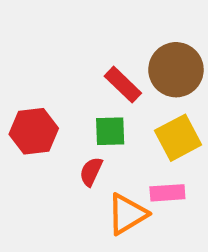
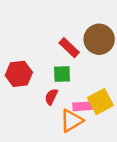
yellow square: (178, 138) -> (100, 102), moved
pink rectangle: (167, 193) -> (82, 106), moved

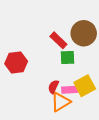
green square: (62, 74) -> (68, 57), moved
red semicircle: (51, 97) -> (53, 87), moved

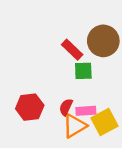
red hexagon: (16, 63) -> (30, 107), moved
yellow square: (85, 86) -> (105, 122), moved

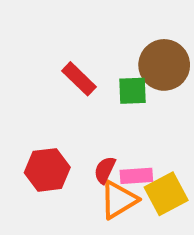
red rectangle: (72, 50) -> (79, 79), moved
green square: (83, 71) -> (132, 91), moved

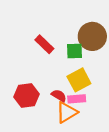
red semicircle: (105, 170) -> (59, 96), turned 96
yellow square: (166, 194) -> (79, 80), moved

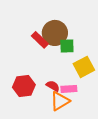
brown circle: (92, 36) -> (55, 33), moved
yellow square: (79, 80) -> (84, 67), moved

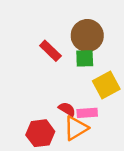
brown circle: (55, 33) -> (87, 36), moved
red hexagon: (24, 86) -> (40, 133), moved

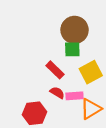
red rectangle: (50, 51) -> (55, 70), moved
orange triangle: (76, 128) -> (91, 109), moved

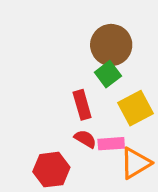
green square: (72, 49) -> (108, 74), turned -35
red rectangle: (55, 70) -> (82, 105), turned 30

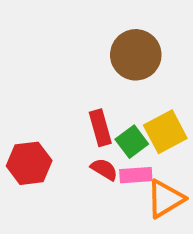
green square: (108, 74) -> (132, 142), moved
red hexagon: (51, 170) -> (29, 163), moved

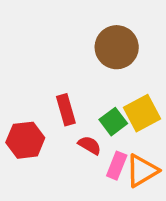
red rectangle: (100, 128) -> (66, 110), moved
pink rectangle: (136, 175) -> (117, 166), moved, turned -64

